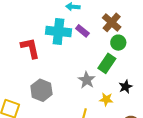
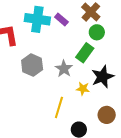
black star: (126, 87) -> (103, 77), size x1.6
gray hexagon: (41, 90) -> (32, 65), moved

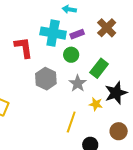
purple rectangle: (61, 19) -> (77, 34), turned -64
green circle: (97, 32) -> (71, 55), moved

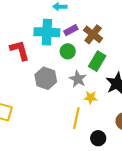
brown cross: (107, 28) -> (93, 34), moved
yellow star: (96, 104) -> (91, 97), moved

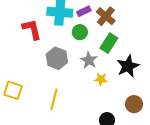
yellow line: (76, 118) -> (54, 99), moved

